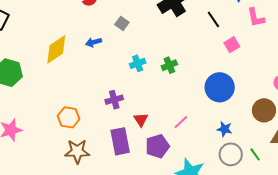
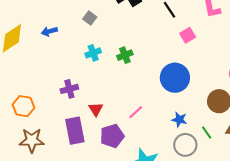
gray square: (122, 23) -> (90, 18), moved
green line: (255, 154) -> (207, 132), moved

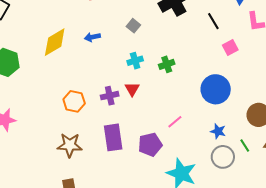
orange hexagon: (23, 106) -> (74, 101), moved
red triangle: (96, 109) -> (132, 89), moved

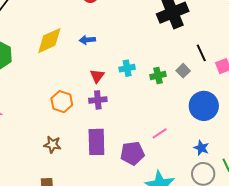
black line: (213, 21) -> (201, 53), moved
gray square: (133, 26) -> (183, 71), moved
red triangle: (132, 89) -> (97, 76), moved
brown star: (70, 145) -> (52, 145), size x0.7

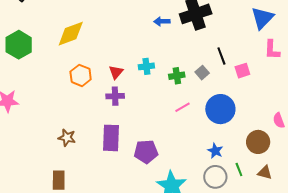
blue arrow: (87, 40) -> (162, 21), moved
orange hexagon: (62, 102) -> (81, 75), moved
pink line: (160, 133) -> (182, 107), moved

